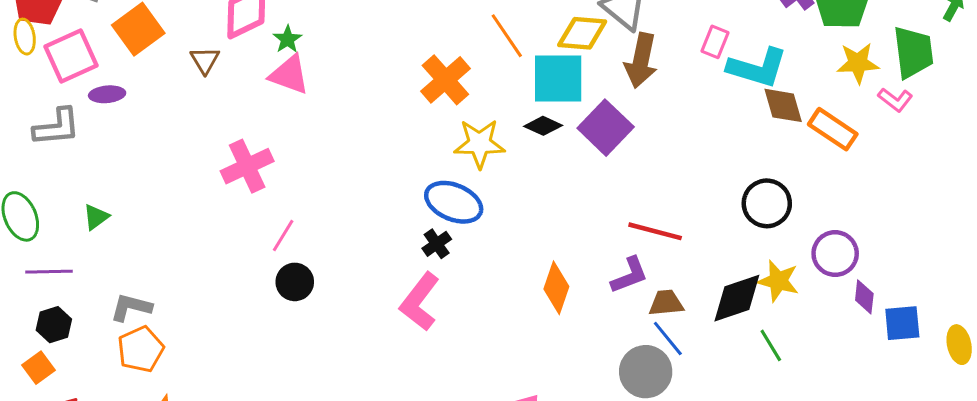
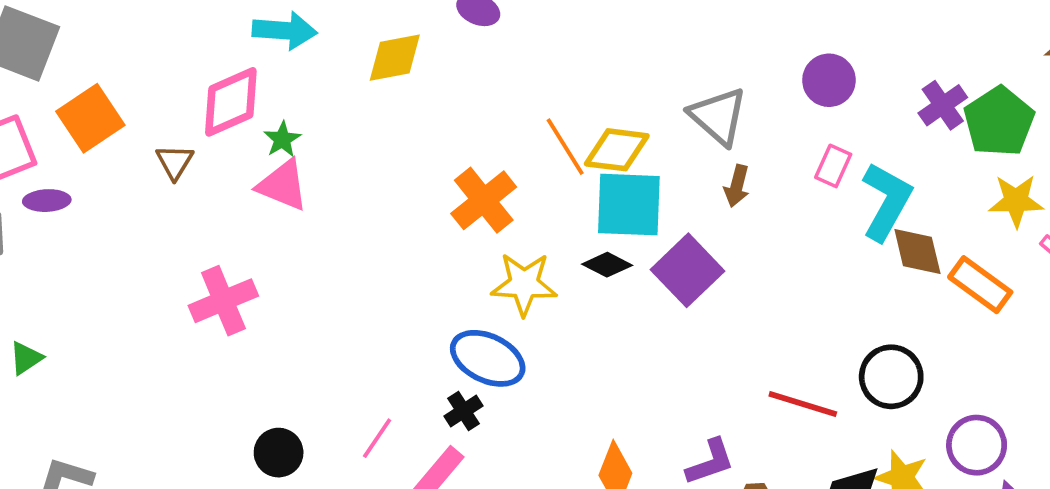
yellow diamond: (582, 33) -> (617, 150), moved
brown arrow: (641, 61) -> (737, 186), size x0.6
cyan L-shape: (757, 68) -> (886, 201), turned -80
red line: (655, 231) -> (803, 404), moved
pink line: (283, 236) -> (377, 438), moved

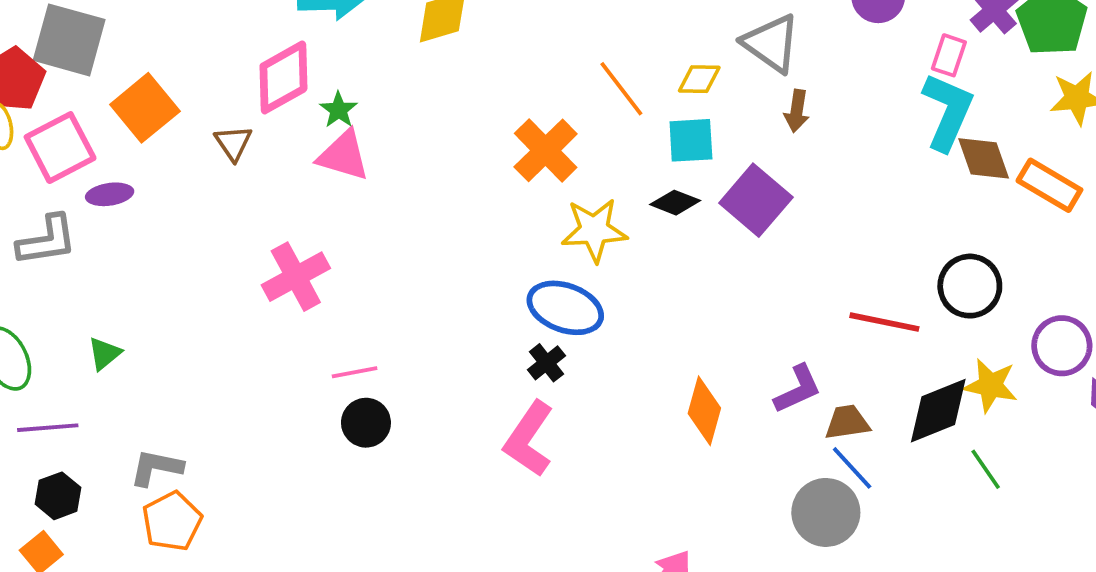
yellow diamond: (617, 150) -> (699, 79), moved, size x0.7
pink rectangle: (833, 166) -> (949, 55), moved
cyan square: (629, 205) -> (691, 140), size x0.7
pink line: (377, 438) -> (355, 372), moved, turned 51

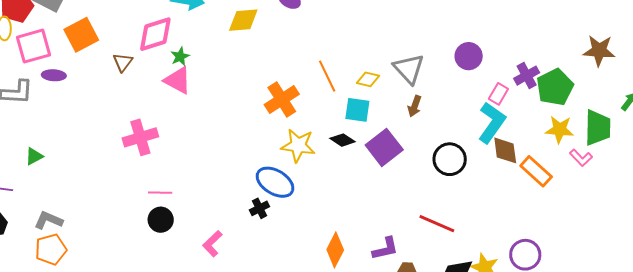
black circle: (970, 286) -> (450, 159), moved
pink L-shape: (529, 439) -> (212, 244), moved, size x0.7

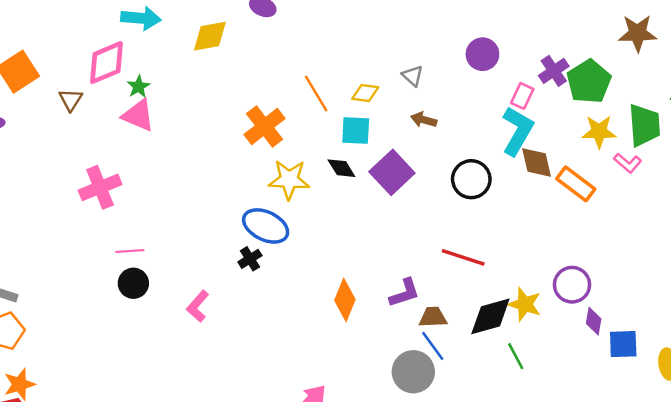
gray triangle: (409, 69) -> (413, 76), size x0.6
brown arrow: (415, 106) -> (424, 120), turned 90
black diamond: (343, 140) -> (341, 168), turned 30

